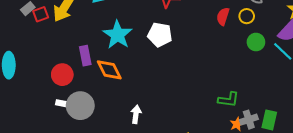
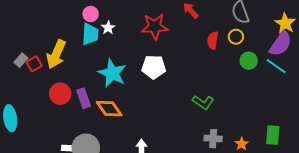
red circle: (62, 75) -> (60, 94), moved
green L-shape: (228, 100) -> (203, 102), moved, turned 35
gray cross: (249, 120) -> (213, 139), moved, turned 30

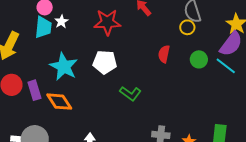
yellow circle: (236, 37) -> (187, 27), moved
red semicircle: (213, 40) -> (164, 54), moved
green L-shape: (203, 102) -> (130, 94), moved

